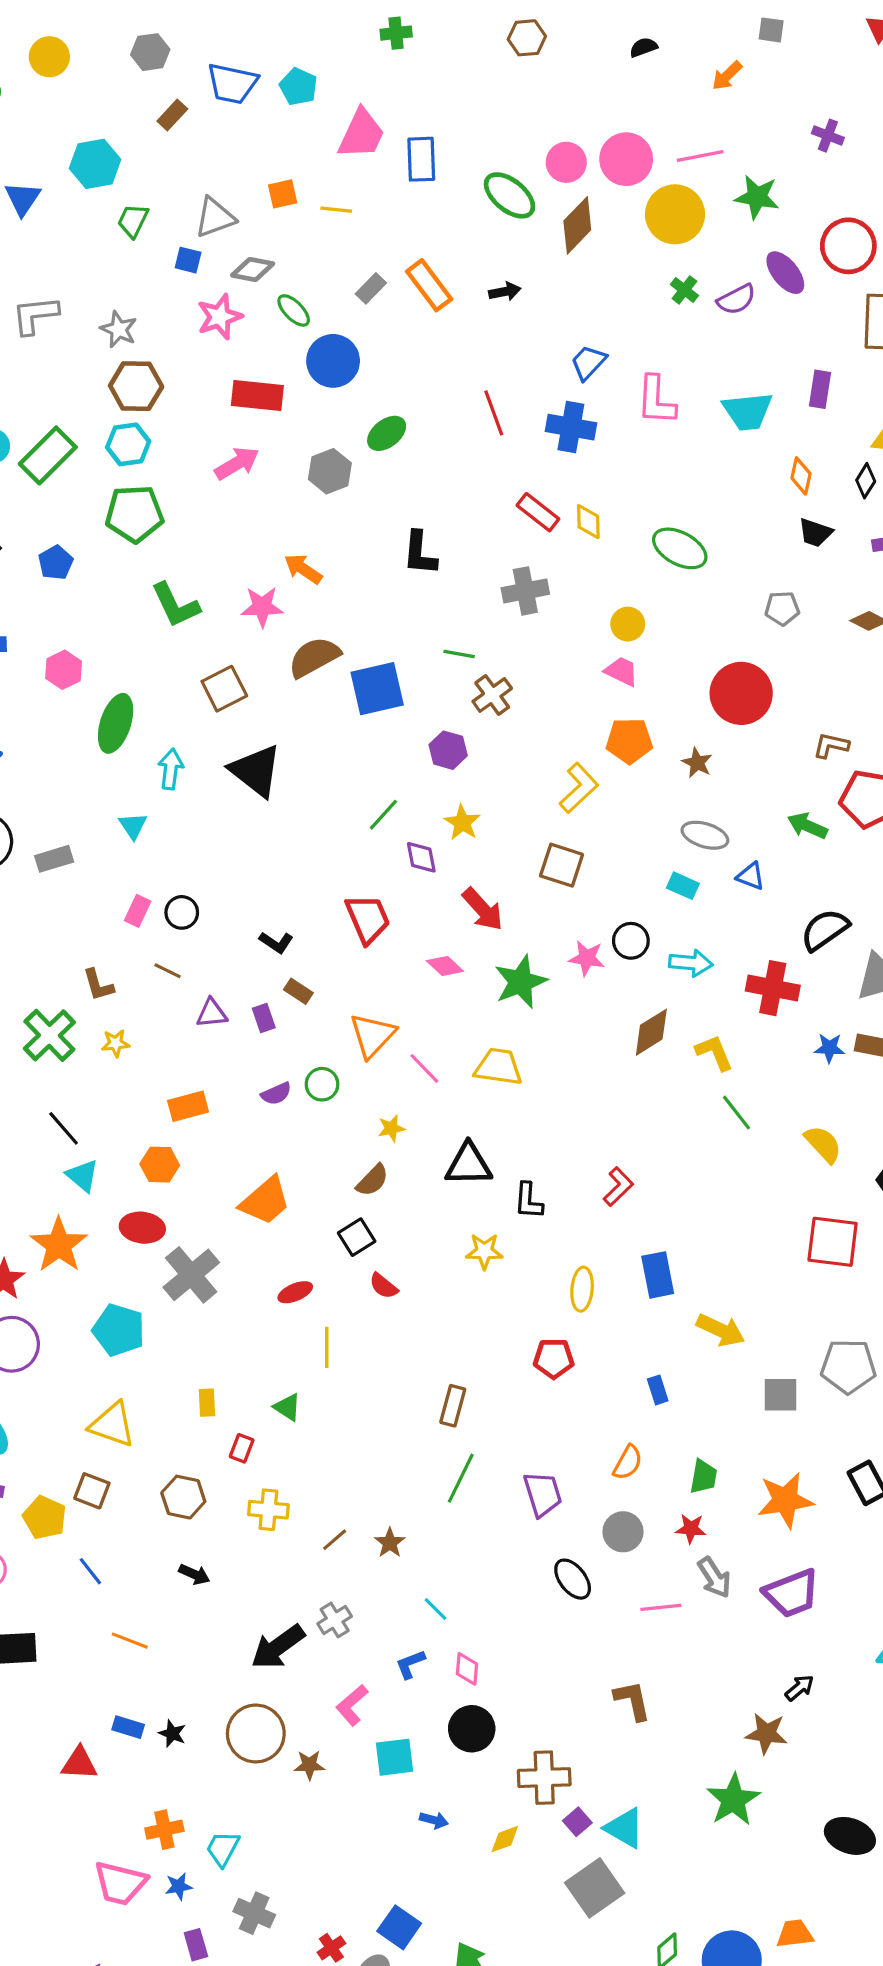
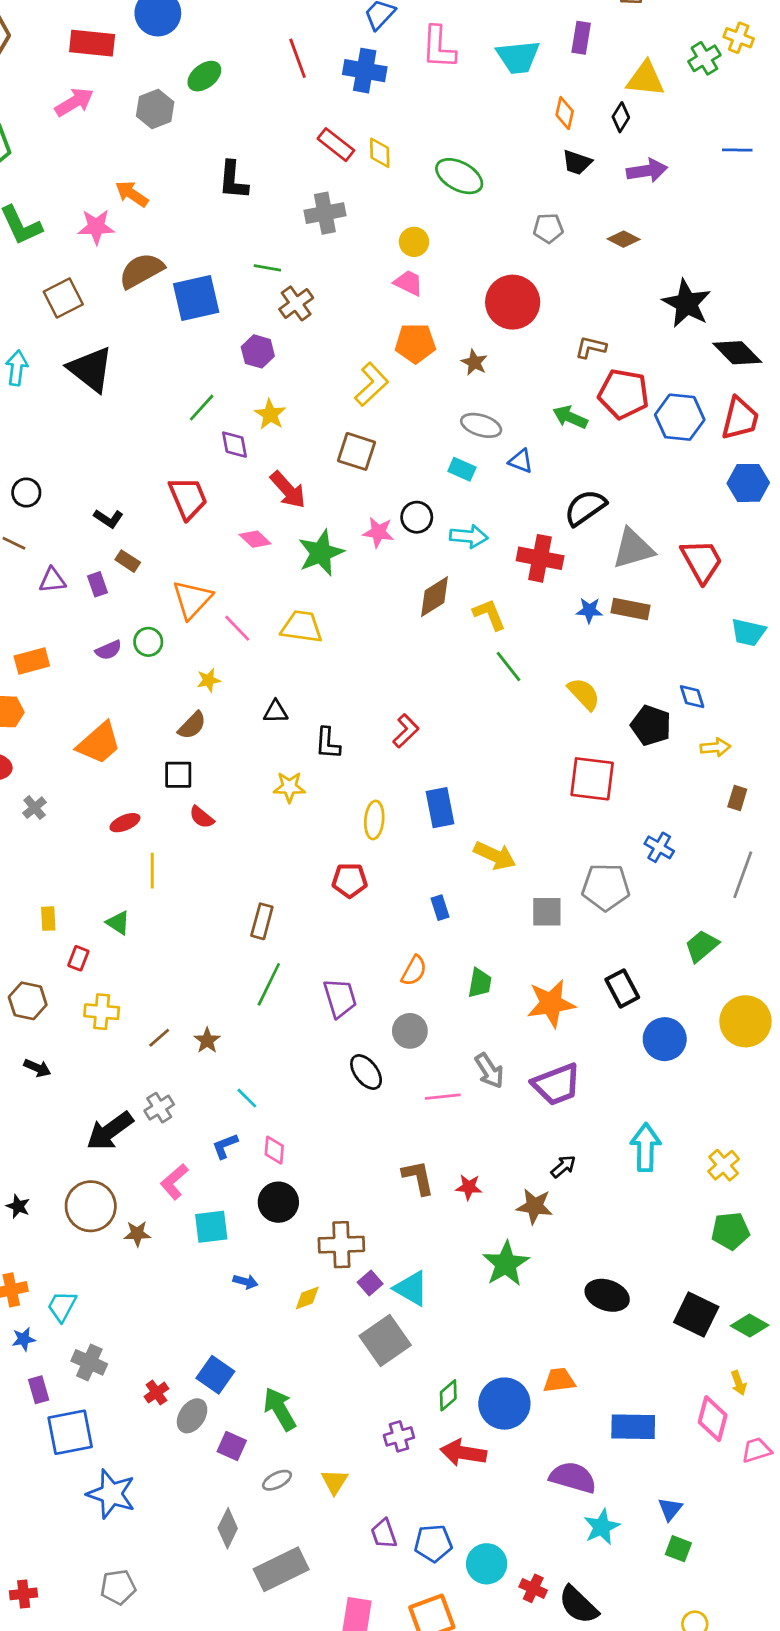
black triangle: (469, 1165) -> (276, 712), size x0.6
black square: (357, 1237) -> (178, 775), turned 32
gray cross: (191, 1275) -> (35, 808), size x0.5
red star: (691, 1529) -> (469, 1187), moved

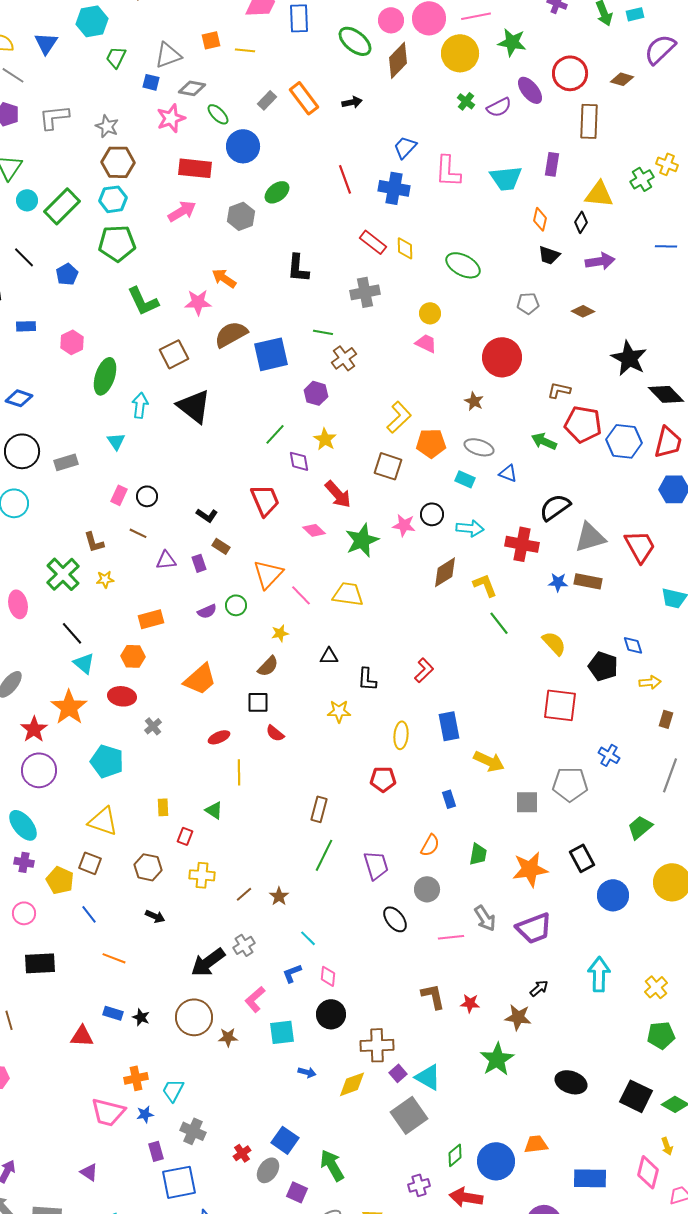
orange pentagon: (415, 343) -> (431, 443), moved
yellow diamond: (307, 1298) -> (352, 1084), size x1.4

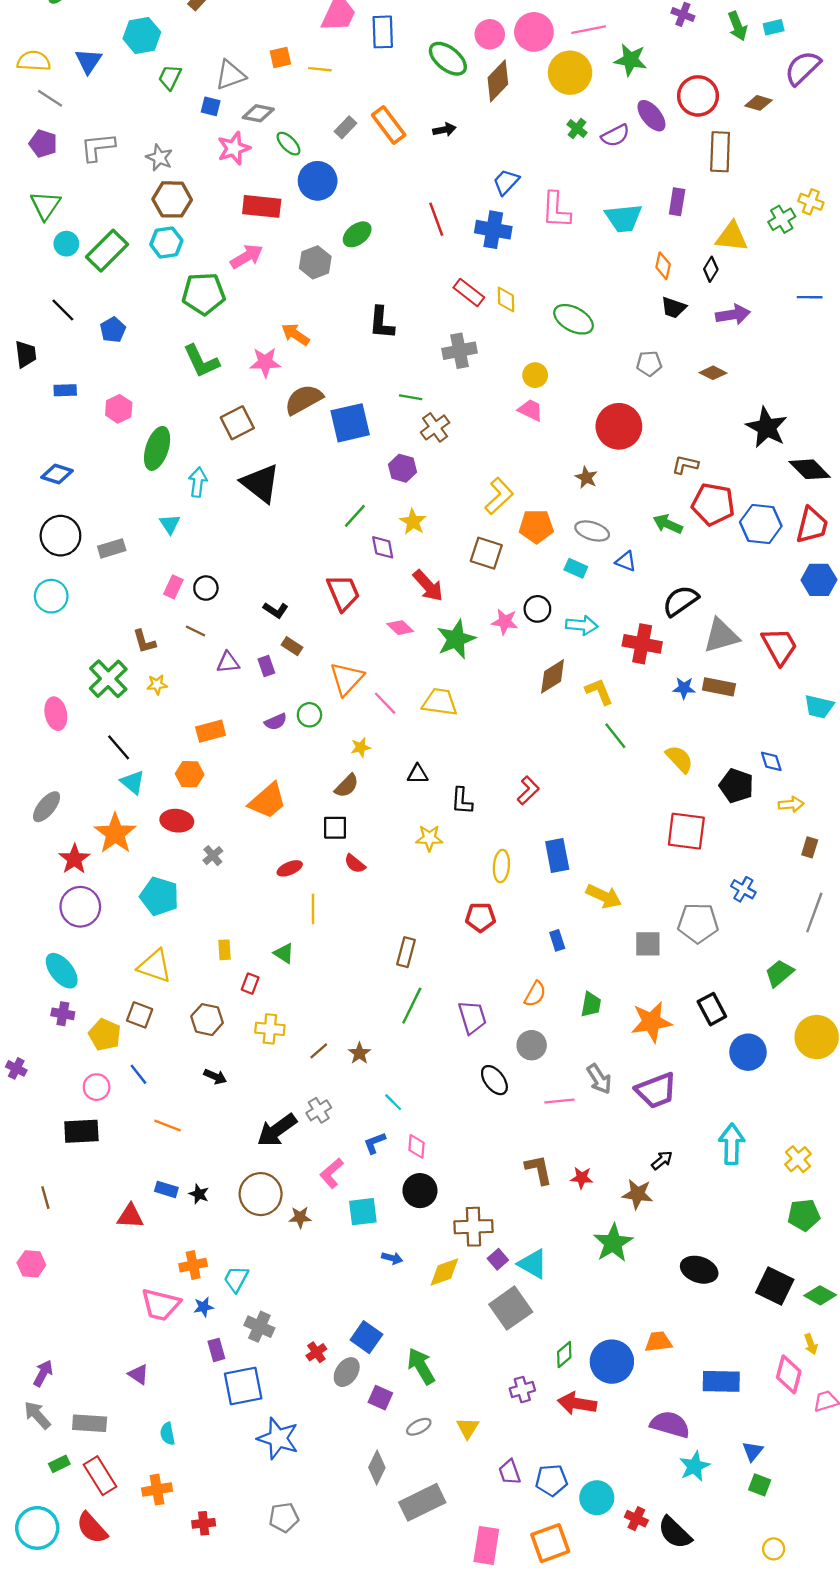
green pentagon: (117, 243) -> (204, 294), moved
pink circle: (24, 913) -> (97, 1087), moved

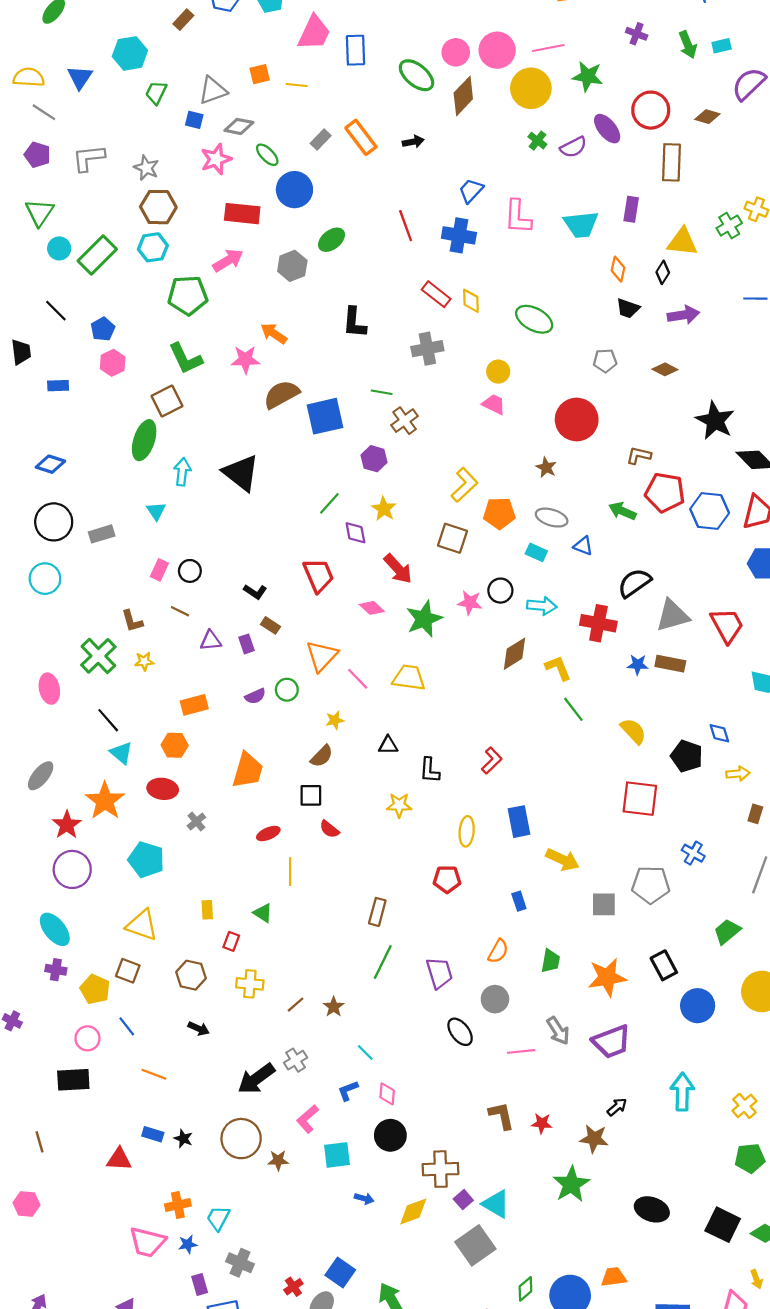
pink hexagon: (119, 409) -> (113, 363), moved
brown square: (237, 423) -> (167, 401), moved
orange trapezoid: (268, 801) -> (248, 770), turned -33

